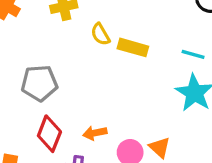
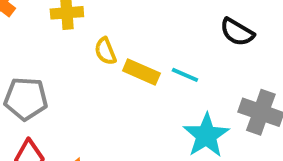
cyan line: (193, 54) -> (185, 75), moved

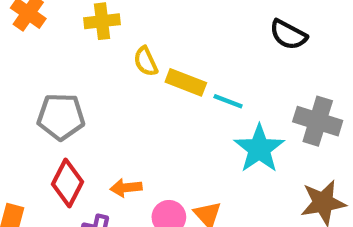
cyan line: (185, 75) -> (228, 101), moved

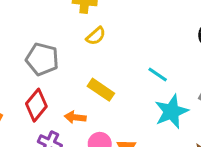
yellow semicircle: (146, 61) -> (96, 36), moved, turned -120
yellow rectangle: (186, 82) -> (101, 90), moved

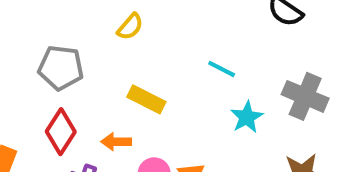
cyan star: (171, 112) -> (247, 117), size x0.7

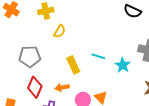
cyan line: (222, 69) -> (98, 56), moved
yellow rectangle: (146, 99) -> (73, 65), turned 48

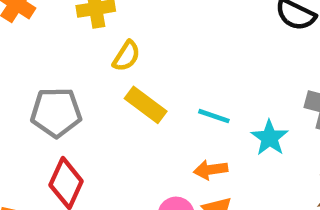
yellow rectangle: (73, 65) -> (146, 105), moved, turned -30
orange arrow: (62, 87) -> (211, 170), moved

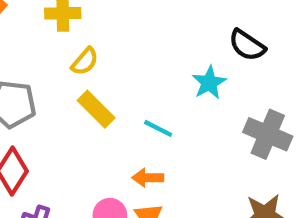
cyan star: (270, 138) -> (209, 83), moved

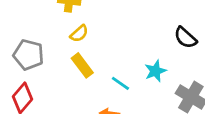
cyan star: (209, 83) -> (155, 71), moved

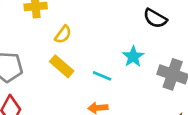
yellow semicircle: (79, 34) -> (63, 34), moved

